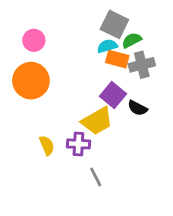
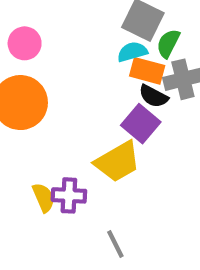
green semicircle: (132, 40) -> (168, 43), turned -36
black semicircle: (137, 108) -> (153, 96), moved
purple cross: (78, 144) -> (69, 195), moved

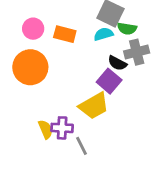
green semicircle: (168, 43) -> (127, 29), turned -108
orange rectangle: (147, 71) -> (65, 34), moved
gray line: (115, 244) -> (81, 146), moved

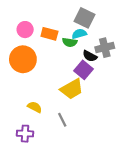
green semicircle: (127, 29) -> (70, 42), moved
purple cross: (62, 128) -> (25, 134), moved
yellow semicircle: (46, 129) -> (35, 107), turned -40

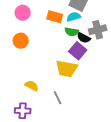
orange rectangle: (49, 34) -> (55, 17), moved
green semicircle: (70, 42) -> (72, 32), moved
orange circle: (23, 59) -> (21, 41), size x0.6
yellow trapezoid: (72, 89) -> (67, 69), turned 40

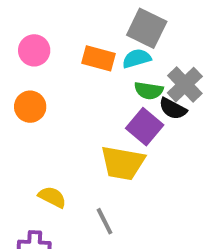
gray cross: (98, 30) -> (185, 85), turned -30
green semicircle: (72, 32) -> (149, 91), moved
black semicircle: (84, 38) -> (173, 109), moved

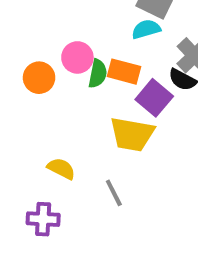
pink circle: (34, 50) -> (77, 57), moved
orange rectangle: (98, 58) -> (124, 72), moved
green semicircle: (149, 91) -> (98, 74), moved, turned -88

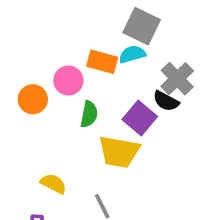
orange rectangle: (124, 72) -> (102, 62), moved
green semicircle: (98, 74) -> (89, 114), moved

